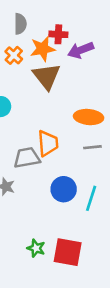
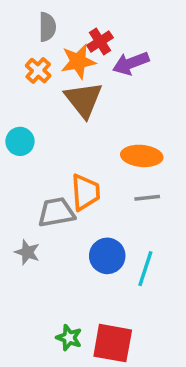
red cross: (58, 34) -> (100, 41), turned -36

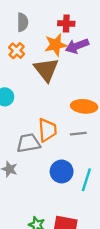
red cross: (100, 41) -> (66, 23), moved, turned 35
orange star: (78, 61) -> (56, 45), moved
gray line: (147, 198) -> (78, 134), moved

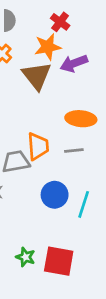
red cross: (66, 23) -> (60, 22), turned 35
purple arrow: (77, 46) -> (74, 63), moved

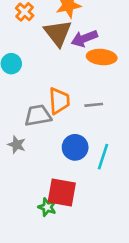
purple arrow: (74, 63) -> (84, 38), moved
orange ellipse: (81, 119) -> (102, 57), moved
red square: (59, 261) -> (62, 192), moved

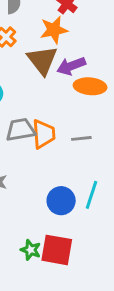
gray trapezoid: (38, 115) -> (21, 130), moved
blue circle: (75, 147) -> (61, 201), moved
red square: (62, 192) -> (57, 250), moved

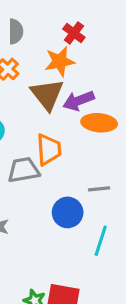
orange trapezoid: (44, 134) -> (49, 149), moved
gray line: (81, 138) -> (99, 189), moved
blue circle: (61, 201) -> (68, 212), moved

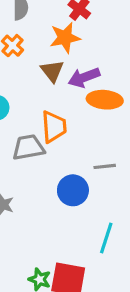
brown triangle: (47, 94) -> (52, 71), size x0.7
cyan line: (101, 241) -> (106, 238), moved

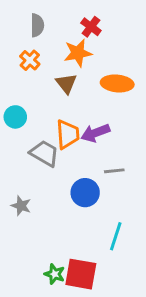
purple arrow: (84, 77) -> (95, 133), moved
orange ellipse: (105, 100) -> (117, 83), moved
gray trapezoid: (28, 147) -> (44, 153), turned 40

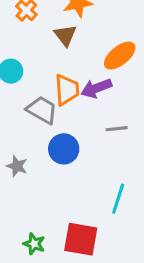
orange ellipse: (117, 83) -> (120, 56), moved, turned -44
blue circle: (85, 193) -> (64, 149), moved
green star: (55, 274) -> (34, 244), moved

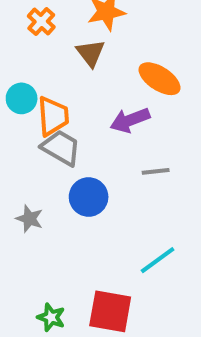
orange ellipse: (120, 56) -> (160, 79), turned 72
orange trapezoid: (67, 90) -> (53, 116), moved
cyan line: (118, 199) -> (158, 260), turned 36

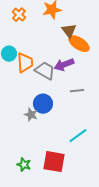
brown triangle: (91, 53) -> (69, 31), moved
gray trapezoid: (61, 148) -> (45, 71), moved
gray star: (29, 219) -> (31, 115), moved

